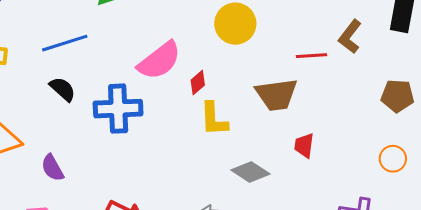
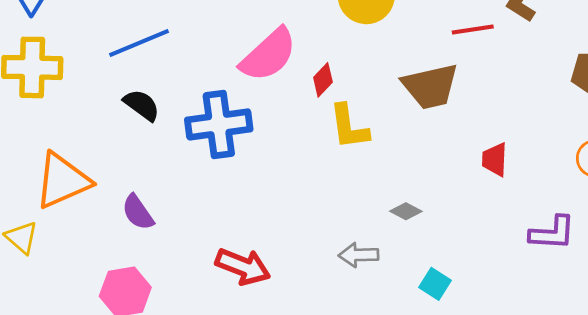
red trapezoid: (304, 145) -> (495, 159), moved
gray diamond: (250, 172) -> (406, 211), moved, size x0.6

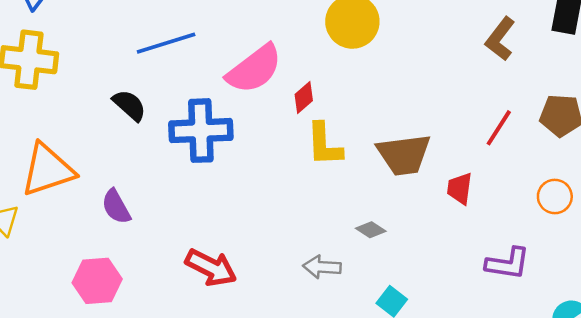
red line: (473, 29) -> (499, 128), moved, turned -54
blue line: (139, 43) -> (166, 43), moved
brown trapezoid: (430, 86) -> (404, 155), moved

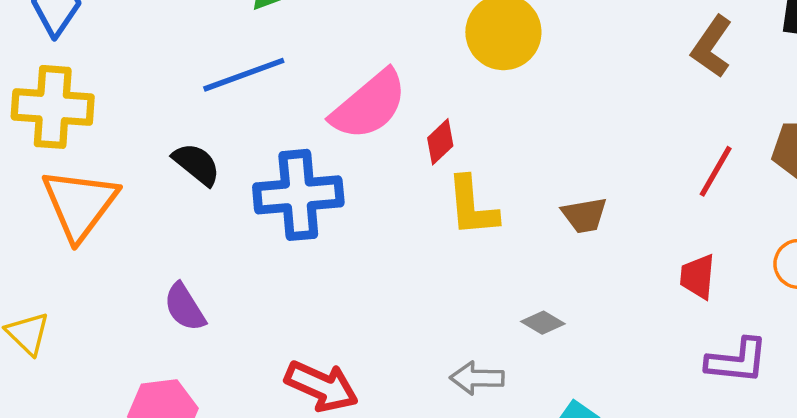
brown trapezoid: (404, 155) -> (584, 215), size x0.6
orange triangle: (48, 170) -> (80, 204), moved, turned -32
red trapezoid: (460, 189) -> (698, 277), moved

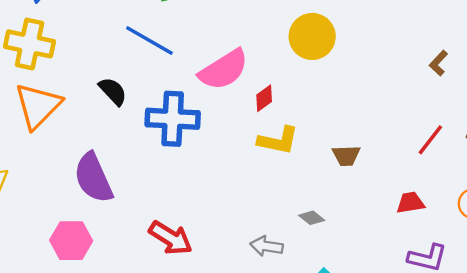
brown L-shape: (712, 47) -> (439, 63), size x0.7
blue line: (244, 75) -> (149, 40), turned 42
yellow L-shape: (472, 206) -> (278, 141), turned -81
red trapezoid: (698, 277) -> (410, 203), turned 68
purple semicircle: (185, 307) -> (93, 178), size x1.6

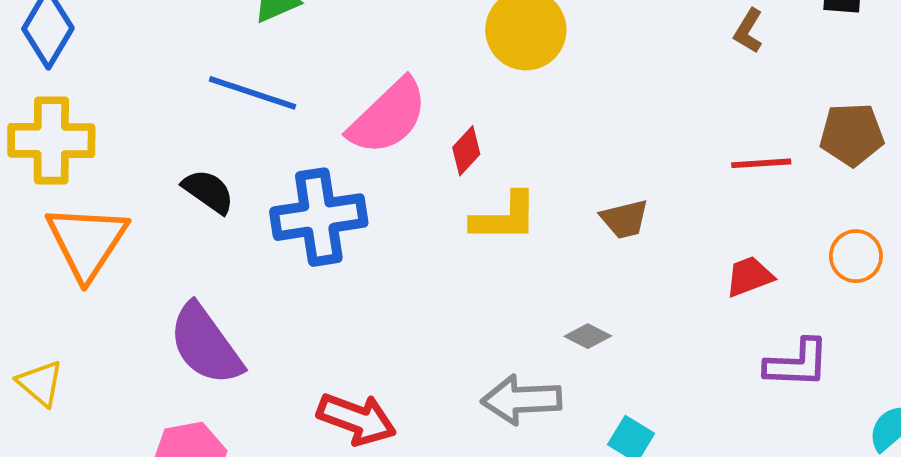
red line: (430, 140) -> (761, 163), turned 60
gray arrow: (267, 246) -> (521, 400), size x1.4

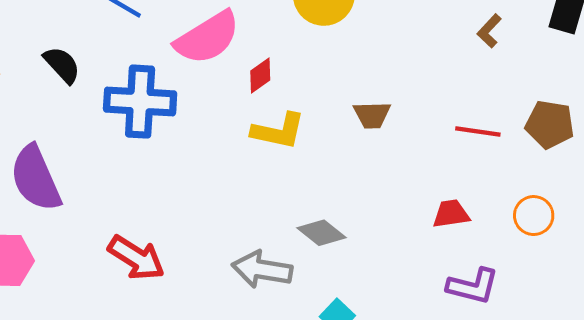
brown trapezoid: (625, 219) -> (372, 115), moved
gray diamond: (588, 336) -> (321, 233), size x1.4

